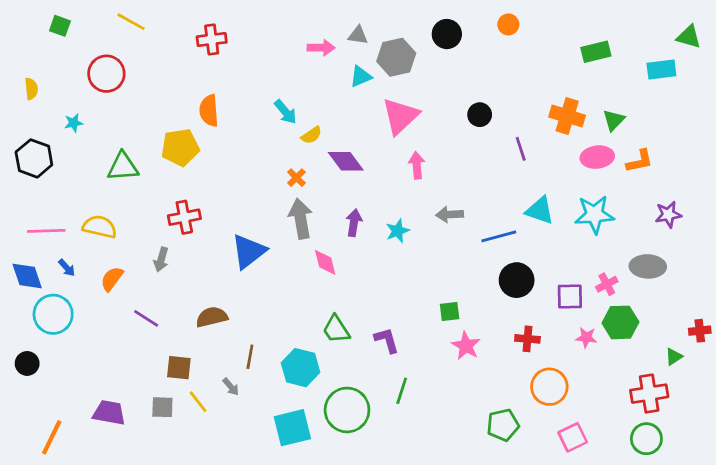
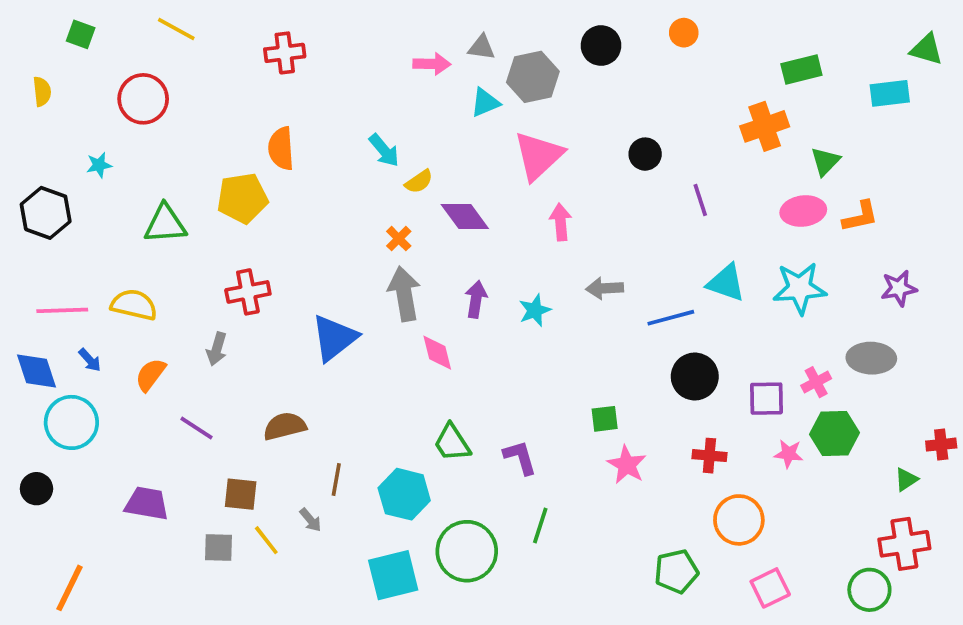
yellow semicircle: (31, 89) -> (42, 91), moved
orange cross: (567, 116) -> (765, 126), moved, turned -36
red cross: (649, 394) -> (904, 544), moved
purple trapezoid: (109, 413) -> (147, 503), moved

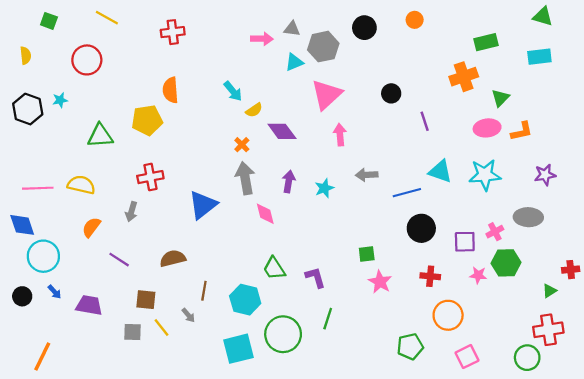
green triangle: (926, 49) -> (543, 16), moved
black hexagon: (46, 213) -> (28, 109), moved
blue arrow: (90, 360) -> (55, 292), moved

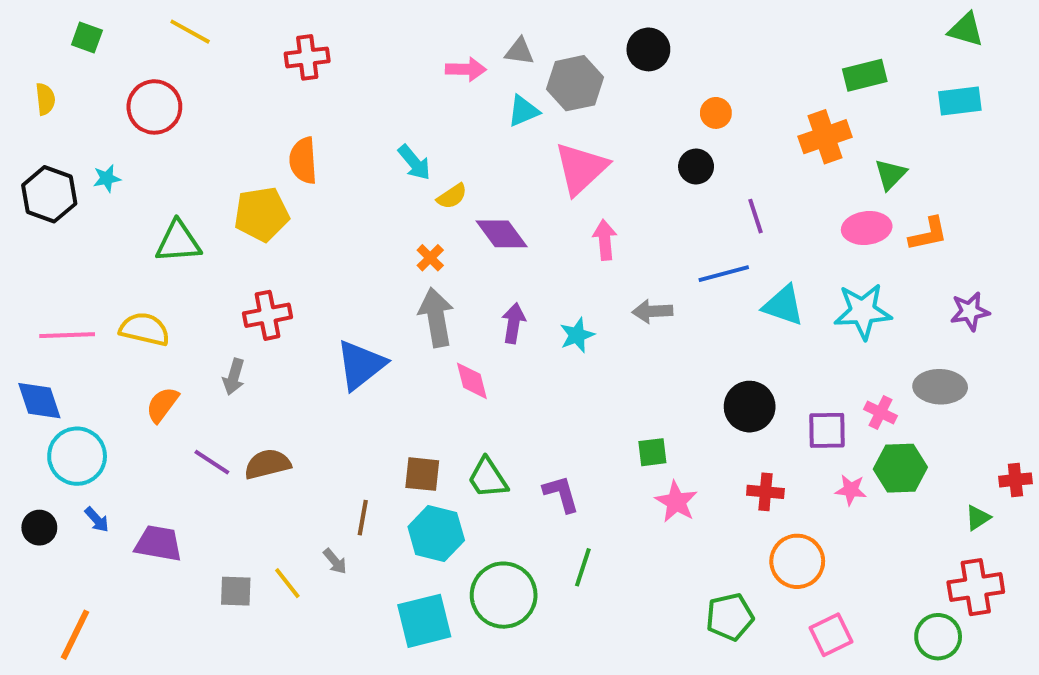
orange circle: (415, 20) -> (716, 113), moved
blue line: (407, 193) -> (724, 274), moved
pink cross: (495, 232) -> (881, 413), turned -36
brown semicircle: (173, 258) -> (267, 464), moved
brown square: (146, 300) -> (422, 474), moved

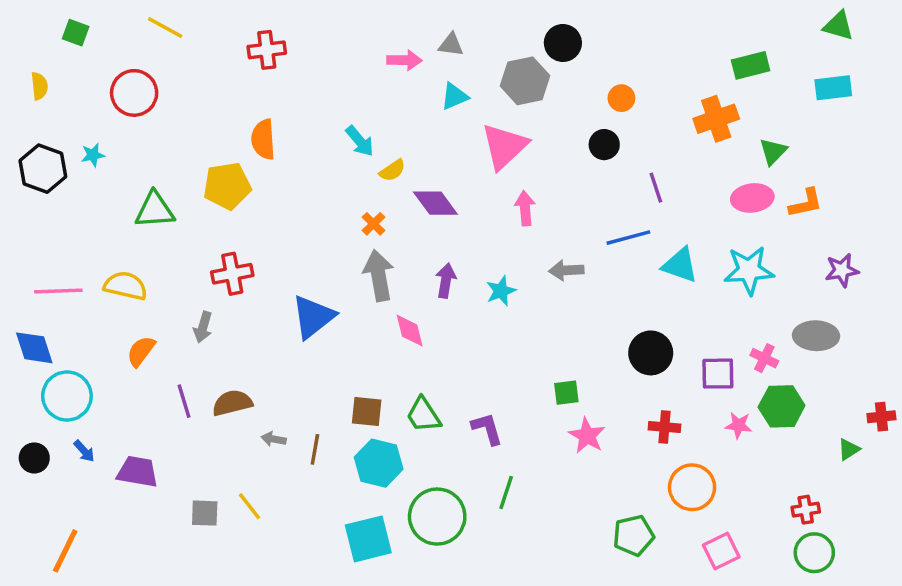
gray hexagon: (575, 83) -> (525, 81), moved
purple line: (212, 462) -> (184, 401), turned 40
gray arrow: (335, 561) -> (274, 439), moved, turned 140
red cross: (976, 587) -> (806, 510), moved, size x0.6

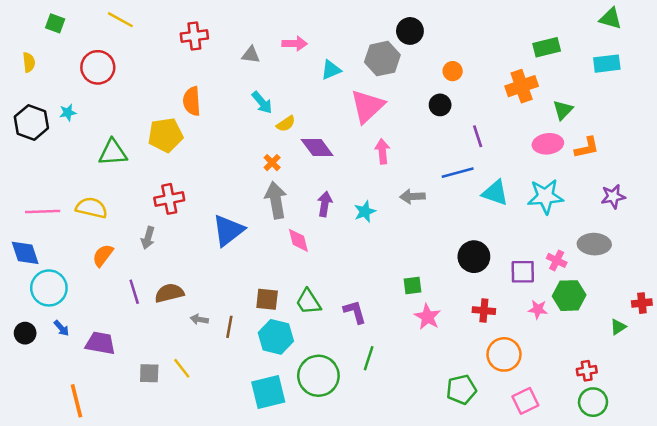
gray triangle: (451, 45) -> (251, 55), moved
orange line: (65, 551) -> (76, 401), moved, turned -40

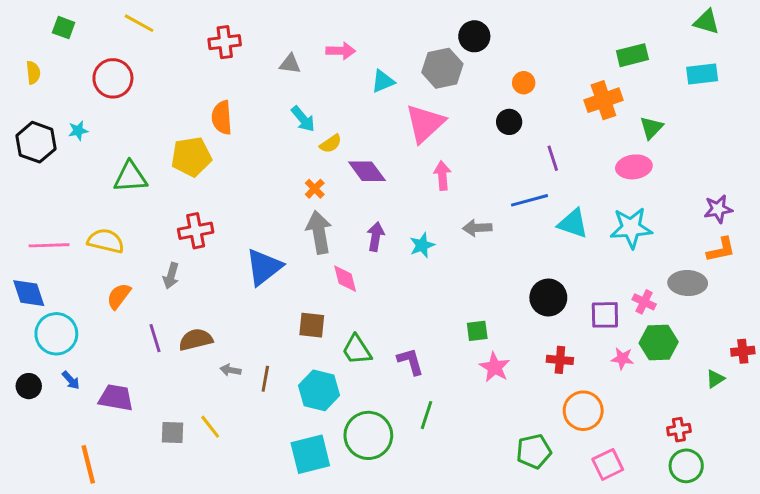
orange L-shape: (587, 148) -> (721, 250), moved
purple star: (613, 196) -> (718, 209), moved
brown square: (267, 299) -> (312, 325), moved

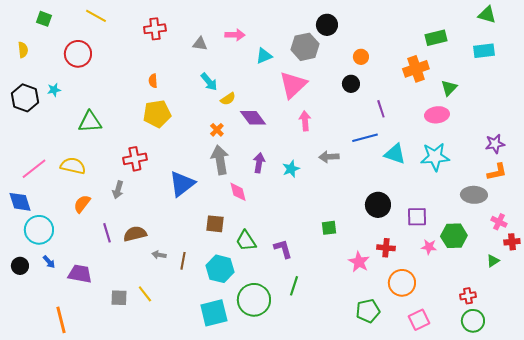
orange semicircle: (222, 118) -> (153, 81), size x0.6
yellow pentagon: (191, 157) -> (157, 114), moved
pink line: (49, 245) -> (34, 169), turned -36
pink cross: (644, 302) -> (499, 222), moved
pink star: (495, 367) -> (359, 262), moved

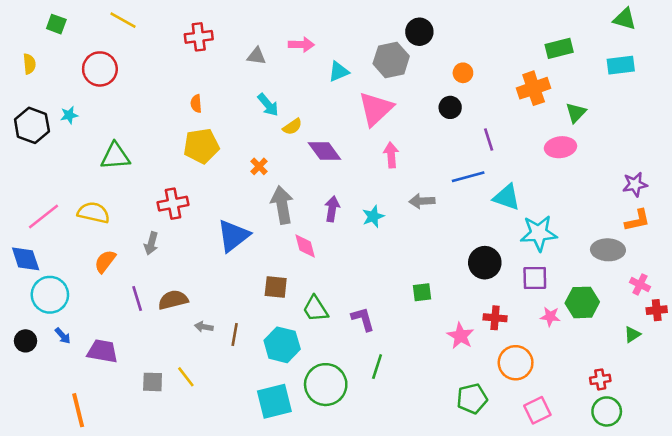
orange cross: (217, 130) -> (259, 166), moved
cyan star: (435, 157) -> (539, 233), moved

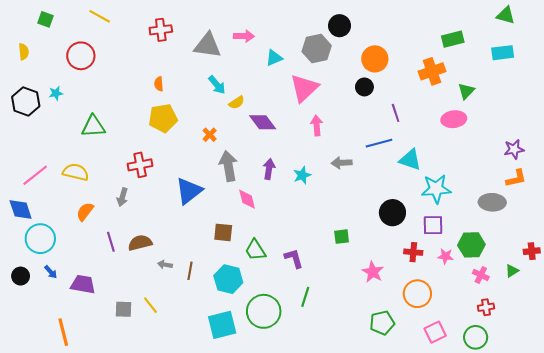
gray triangle: (256, 56) -> (208, 45), size x1.8
orange circle: (463, 73) -> (375, 59), size x1.6
pink cross: (640, 284) -> (481, 275), moved
red cross: (495, 318) -> (413, 252), moved
green circle: (607, 411) -> (476, 337), moved

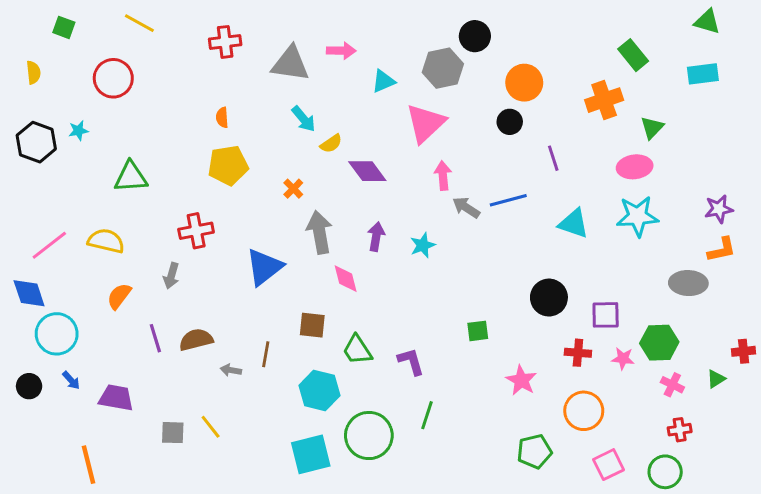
green rectangle: (453, 39) -> (633, 55), turned 65
blue line: (379, 143) -> (508, 200), moved
gray arrow: (342, 163) -> (466, 208), moved, turned 36
cyan star: (436, 189) -> (638, 216), moved
brown line: (190, 271) -> (266, 354), moved

